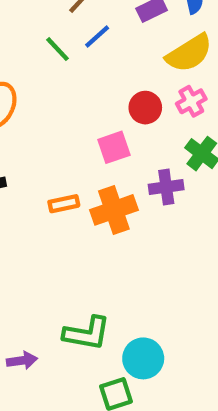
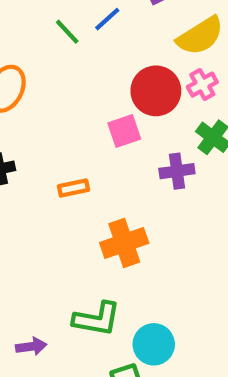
red circle: (145, 108) -> (156, 91), size x1.5
orange cross: (114, 210) -> (124, 243), moved

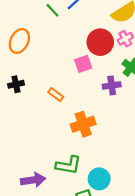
orange rectangle: (73, 188) -> (56, 95), turned 49
purple arrow: (31, 346) -> (33, 180), size x1.5

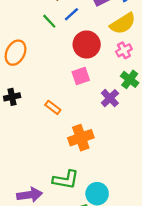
red circle: (100, 42) -> (87, 44), moved
purple cross: (112, 85) -> (110, 98), turned -36

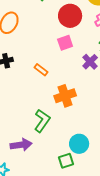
green L-shape: (66, 180) -> (42, 121), moved, turned -65

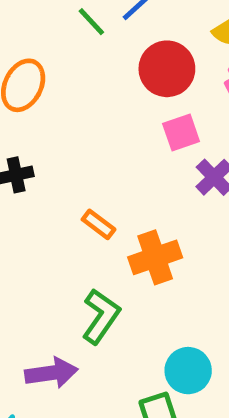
pink square: (65, 43) -> (181, 132), moved
orange rectangle: (41, 70) -> (99, 224), moved

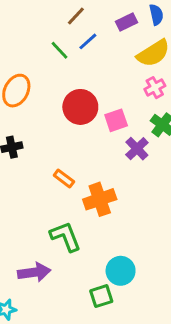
red circle: (167, 69) -> (80, 107), moved
green L-shape: (101, 316) -> (65, 237), turned -56

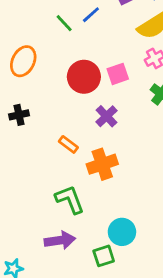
pink square: (116, 120) -> (118, 74), moved
purple cross: (137, 149) -> (106, 116), moved
purple arrow: (34, 272) -> (60, 240), moved

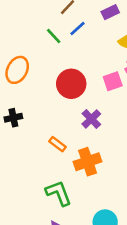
pink square: (118, 74) -> (113, 81), moved

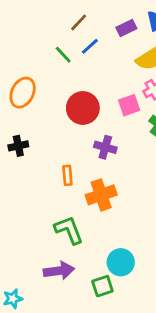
purple cross: (91, 119) -> (105, 147), turned -30
orange rectangle: (57, 144) -> (67, 175), turned 48

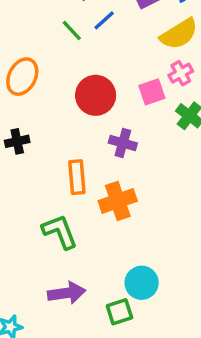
orange rectangle: (67, 175) -> (77, 177), size x1.4
green L-shape: (69, 230) -> (60, 232), moved

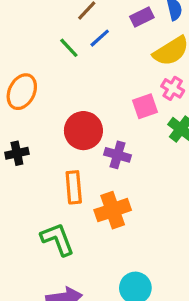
pink cross: (181, 73) -> (173, 88), turned -30
red circle: (96, 95) -> (83, 131), moved

